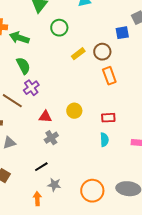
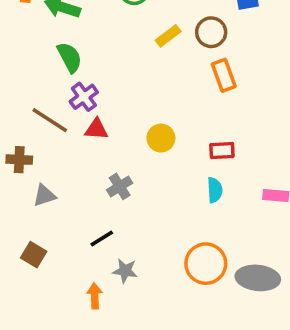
red triangle: (45, 117) -> (96, 129), moved
orange circle: (92, 191) -> (206, 264), moved

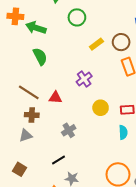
purple cross: (84, 97) -> (84, 79), moved
yellow circle: (161, 138) -> (101, 108), moved
brown cross: (19, 160) -> (32, 115), moved

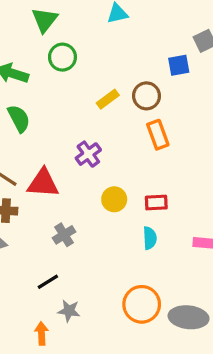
green circle: (77, 17) -> (62, 57), moved
red triangle: (55, 97) -> (43, 183), size x1.5

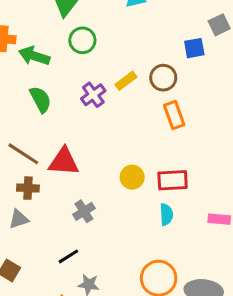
purple cross: (88, 154) -> (93, 95), moved
red rectangle: (156, 203) -> (173, 180), size x1.4

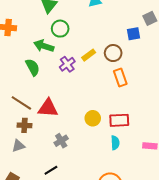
green arrow: (34, 56) -> (44, 46), moved

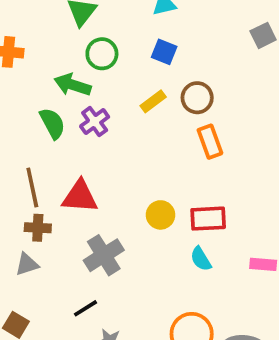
blue square: (134, 34) -> (164, 52), moved, turned 32
purple cross: (67, 64) -> (95, 122), moved
brown line: (21, 103) -> (32, 187), turned 45
gray cross: (61, 141) -> (104, 255), size x1.5
cyan semicircle: (115, 143) -> (201, 259), turned 152

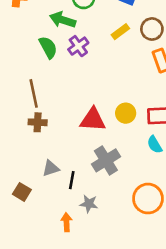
red triangle: (80, 197) -> (93, 120), moved
gray cross: (104, 255) -> (106, 160), moved
gray triangle: (27, 264) -> (51, 168), moved
black line: (85, 308) -> (72, 180), turned -48

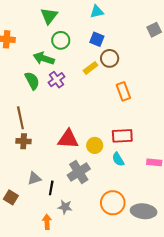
brown circle: (152, 29) -> (110, 58), moved
yellow circle: (126, 113) -> (95, 145), moved

